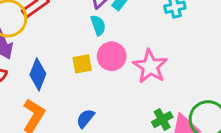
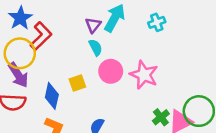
yellow square: (82, 64) -> (77, 83), moved

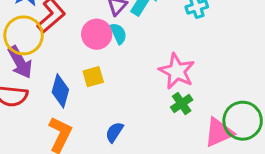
pink circle: (111, 71) -> (97, 34), moved
green cross: (161, 117) -> (182, 103), moved

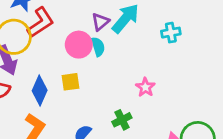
pink star: (177, 71) -> (145, 87), size x0.6
green cross: (182, 103) -> (122, 120), moved

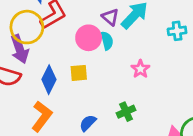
purple triangle: (100, 22) -> (110, 17), turned -42
pink star: (145, 87) -> (140, 69), moved

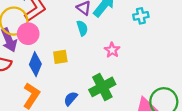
pink circle: (89, 38) -> (28, 34), moved
green cross: (126, 112) -> (102, 87), size x1.6

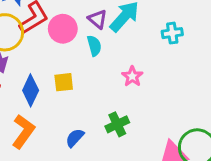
pink circle: (28, 34) -> (63, 29), moved
green cross: (102, 87) -> (117, 124), size x0.7

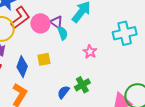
purple triangle: (98, 19) -> (56, 22), moved
cyan cross: (172, 33) -> (125, 33), moved, size x1.6
blue semicircle: (75, 138) -> (63, 92), moved

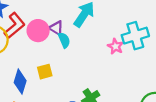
pink star: (90, 52) -> (115, 46), moved

